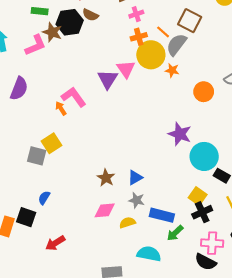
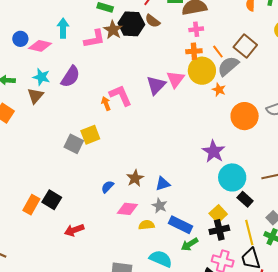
orange circle: (204, 92) -> (245, 116), size x1.4
blue semicircle: (44, 198) -> (107, 187), moved

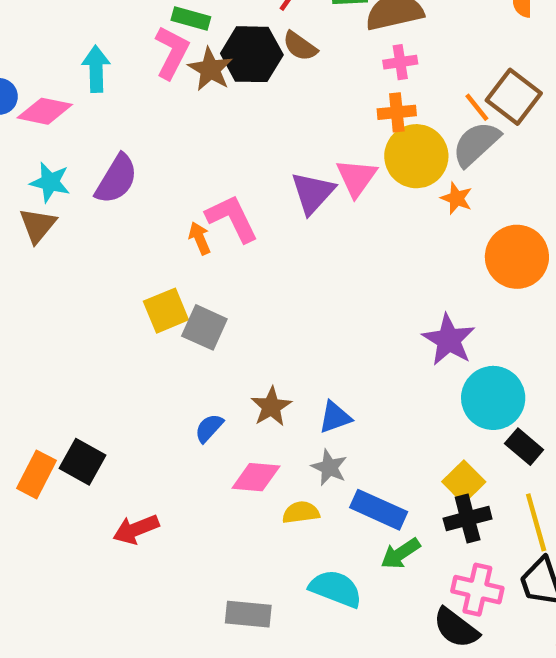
pink L-shape: (94, 39) -> (172, 52), moved, turned -50
orange line: (218, 52) -> (477, 107), moved
gray square: (74, 144) -> (204, 327), moved

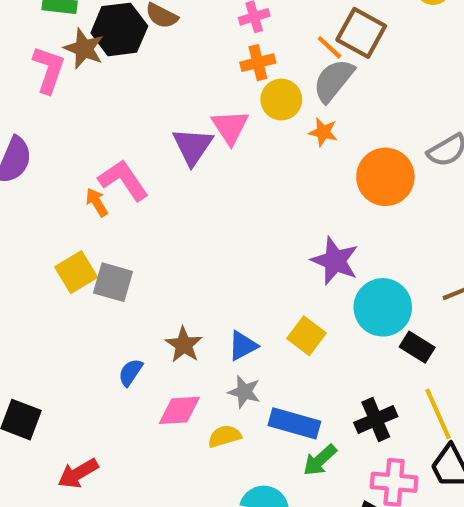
pink L-shape: (172, 52) -> (49, 70), moved
yellow circle: (416, 156) -> (281, 100), size x0.7
yellow square: (464, 482) -> (307, 336), moved

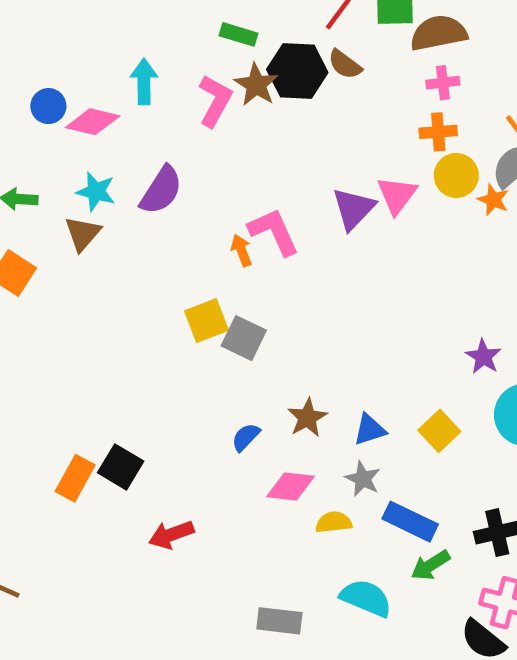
orange star: (323, 132) -> (493, 200), moved
purple star: (335, 261) -> (483, 357), size x0.7

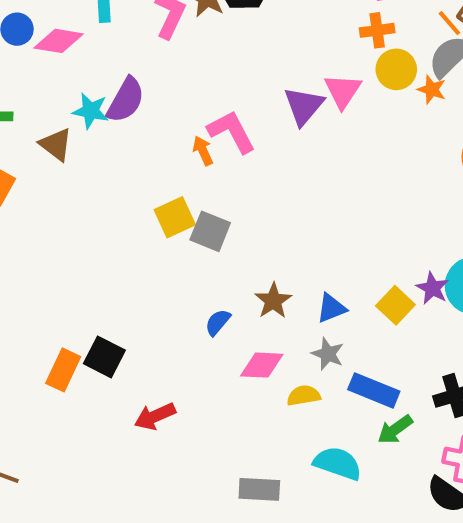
cyan star: (96, 192) -> (91, 111), moved
brown triangle: (83, 234) -> (56, 144), turned -30
purple star: (483, 357) -> (432, 288), moved

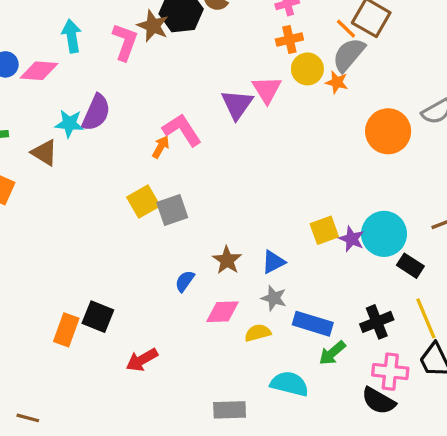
orange arrow: (203, 151) -> (161, 147), turned 60
gray square: (210, 231) -> (172, 210), turned -36
yellow square: (395, 305) -> (324, 230), moved, turned 32

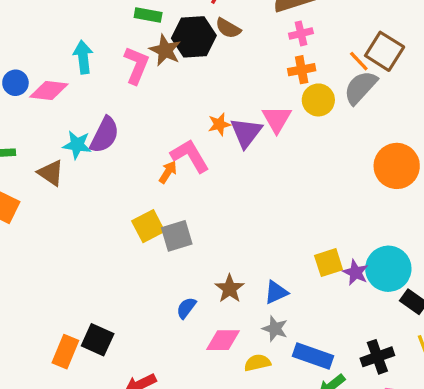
orange star: (337, 82) -> (219, 124), moved, turned -30

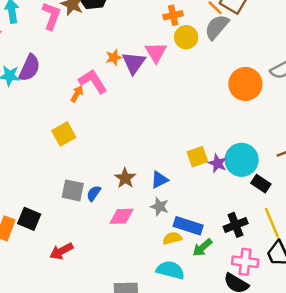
gray square: (177, 236) -> (73, 190), moved, turned 30
yellow semicircle: (257, 363) -> (172, 238), moved

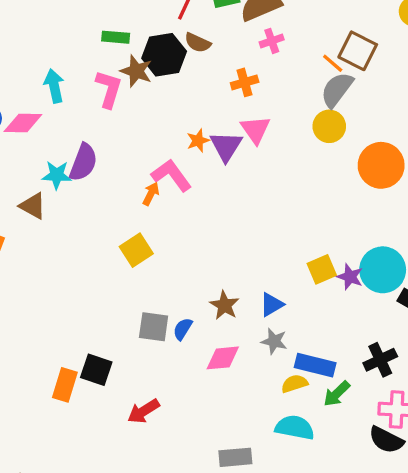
orange cross: (173, 15) -> (245, 82), moved
yellow circle: (186, 37) -> (329, 126), moved

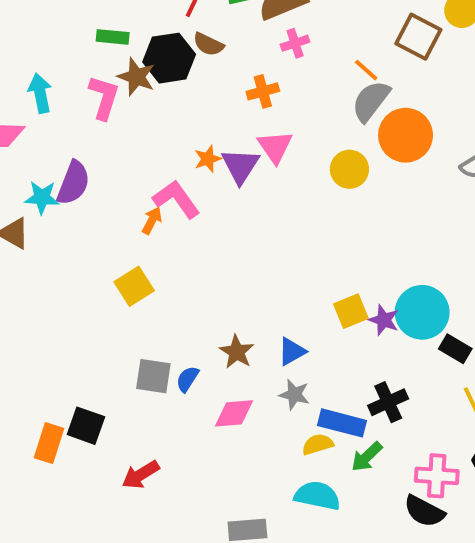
brown square: (358, 51) -> (418, 37), moved
yellow circle: (329, 126) -> (349, 169), moved
orange circle: (381, 165) -> (406, 135), moved
black cross: (380, 360) -> (388, 402), moved

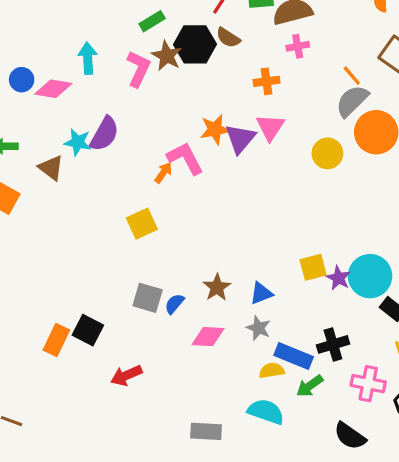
green rectangle: (113, 37) -> (152, 21), turned -45
orange star: (208, 159) -> (215, 129), size x1.4
pink cross: (437, 476) -> (368, 384), moved

